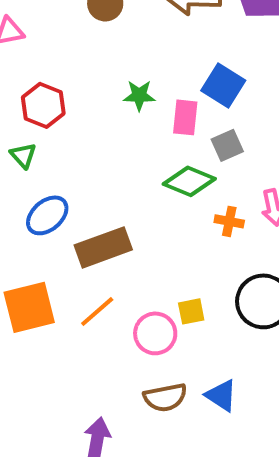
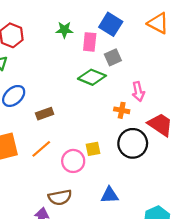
orange cross: (229, 221) -> (122, 110), moved
brown rectangle: (103, 247) -> (45, 114), size x0.6
blue triangle: (221, 395) -> (110, 195), turned -36
brown semicircle: (165, 397) -> (60, 197), moved

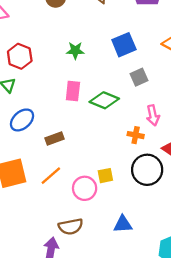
blue square: (111, 24) -> (124, 45), turned 35
pink rectangle: (90, 42) -> (73, 91), moved
gray square: (113, 57) -> (139, 77), moved

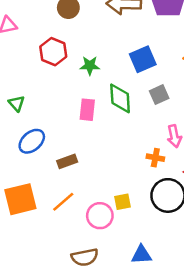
red hexagon: (20, 56) -> (53, 52), moved
green diamond: (104, 100) -> (120, 98), moved, turned 64

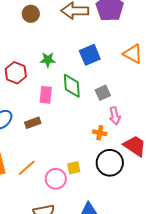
red hexagon: (53, 52) -> (16, 73), moved
gray square: (159, 95) -> (103, 93), moved
brown rectangle: (67, 161) -> (33, 123), moved

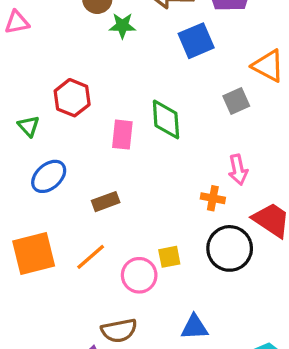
blue square: (90, 55) -> (196, 41), moved
green star: (48, 60) -> (122, 26), moved
gray square: (103, 93) -> (236, 101), moved
brown rectangle: (33, 123) -> (106, 202), moved

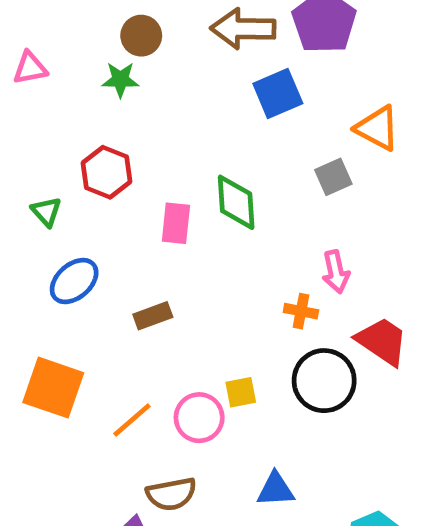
green star: (122, 26) -> (120, 80), moved
orange square: (34, 253) -> (53, 388), turned 33
orange line: (91, 257) -> (132, 420), moved

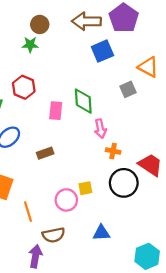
pink arrow: (336, 272) -> (100, 129), moved
orange line: (132, 420) -> (28, 212), moved, turned -66

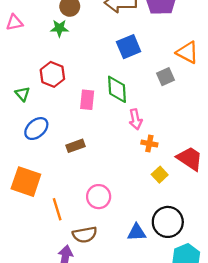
blue square: (102, 51) -> (129, 47), moved
black circle: (124, 183) -> (168, 222), moved
yellow square: (85, 188) -> (160, 175), moved, turned -32

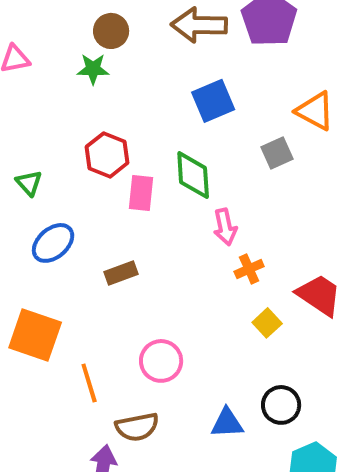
red hexagon: (52, 74) -> (107, 155), moved
orange cross: (149, 144) -> (249, 269), turned -35
black circle: (168, 222) -> (281, 405), size x0.7

